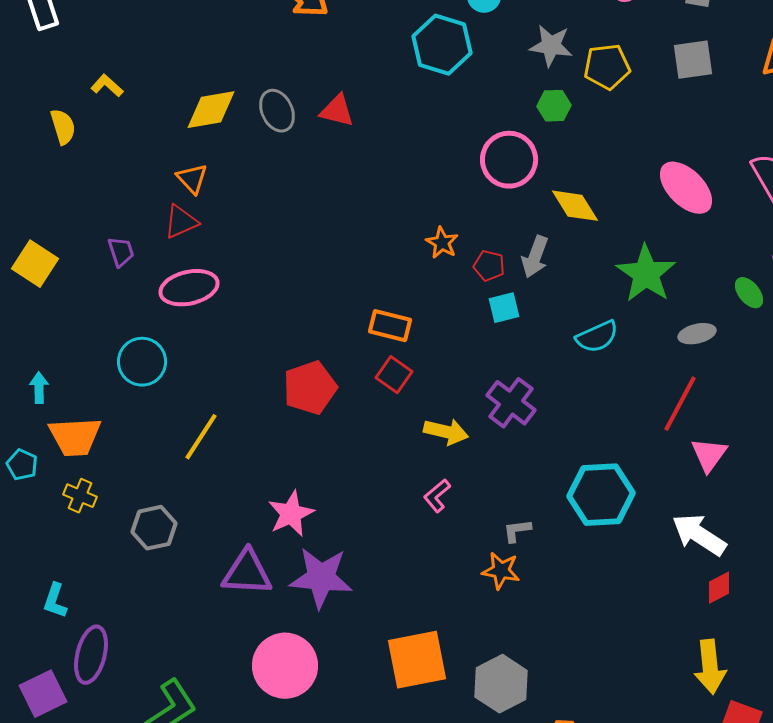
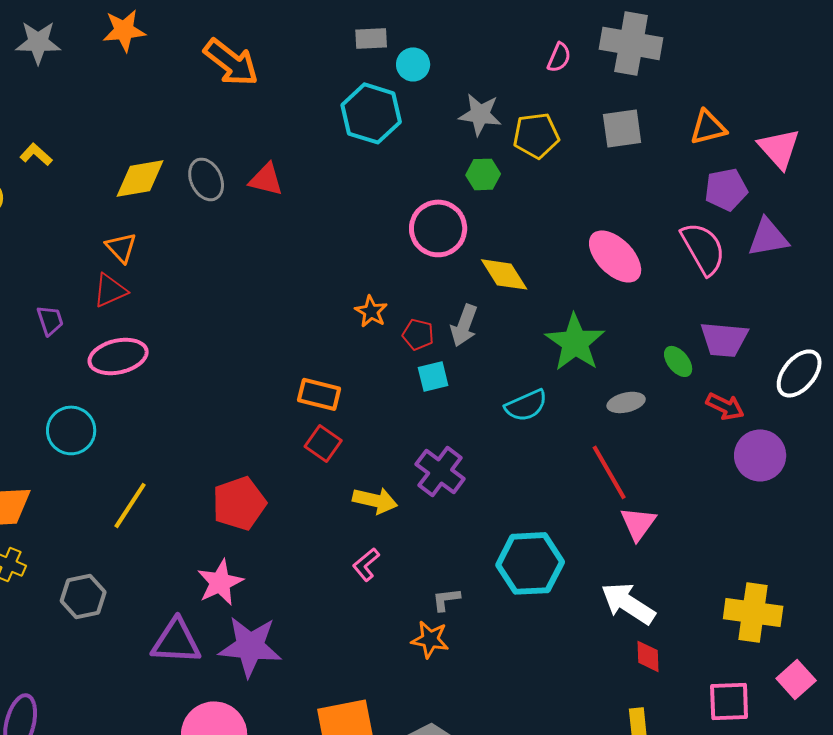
red pentagon: (310, 388) -> (239, 503), moved
red line: (680, 404) -> (609, 472), turned -58
red diamond: (719, 588) -> (648, 656), turned -64

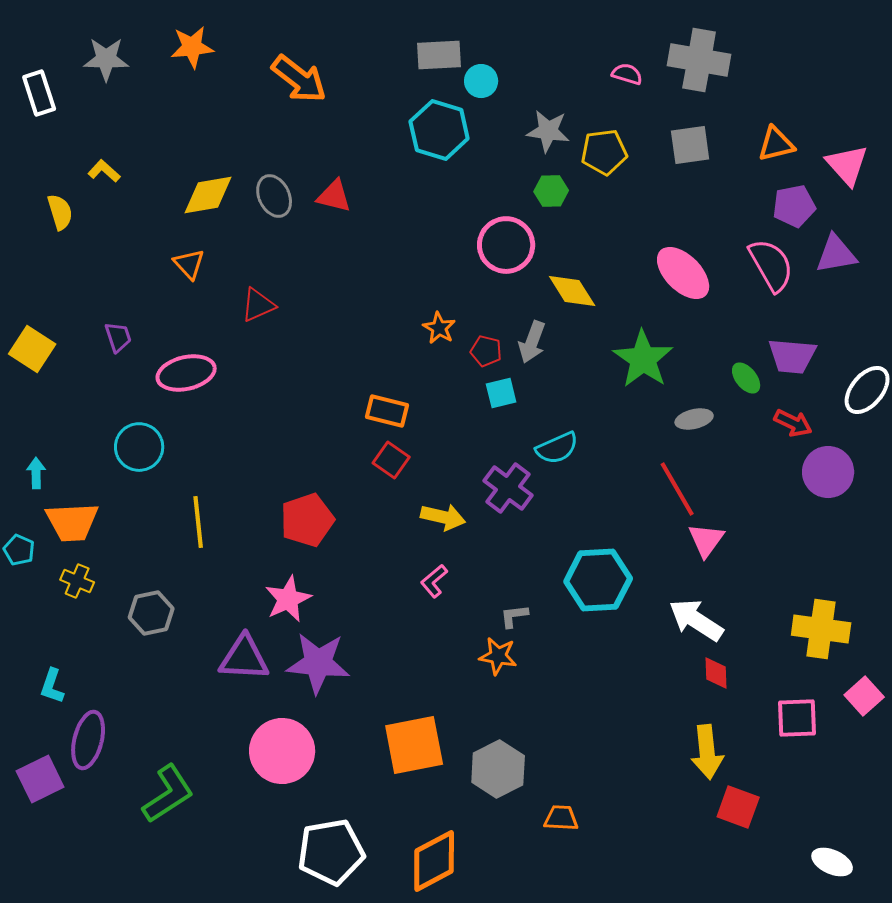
gray rectangle: (371, 38) -> (439, 55), size x1.4
pink semicircle: (559, 57) -> (627, 74), turned -96
red triangle: (110, 290) -> (258, 305), moved
cyan semicircle: (526, 405) -> (557, 448), moved
yellow line: (130, 505) -> (198, 522), turned -39

